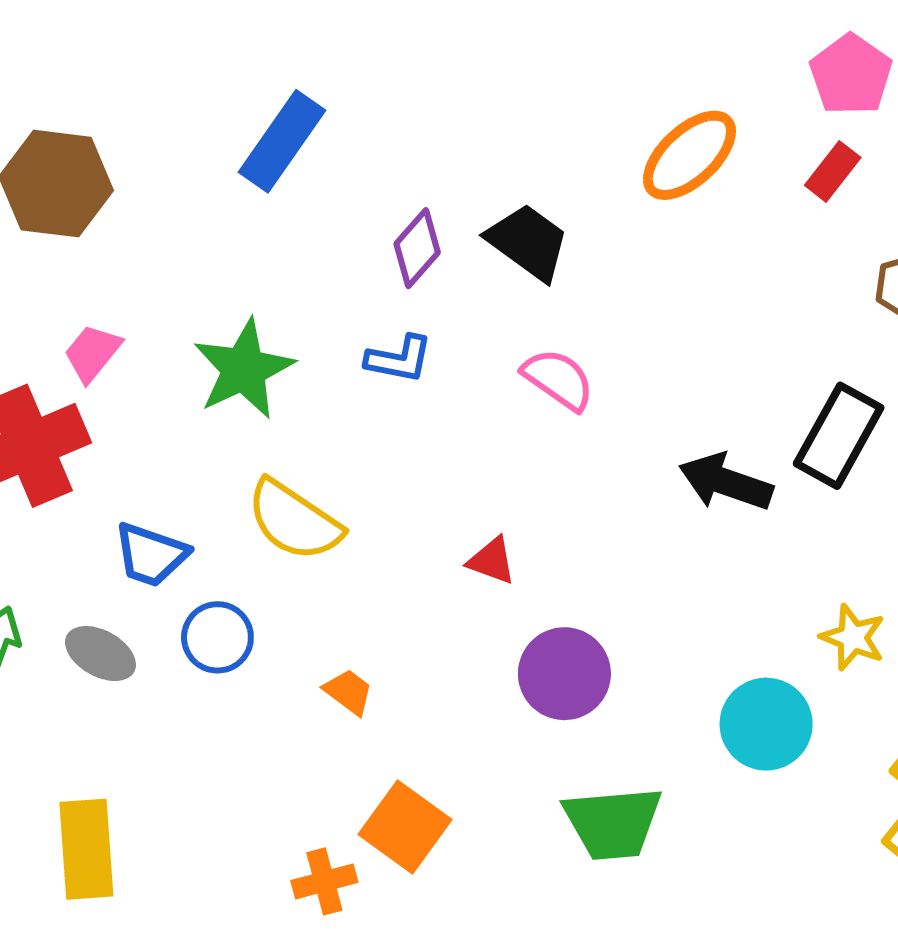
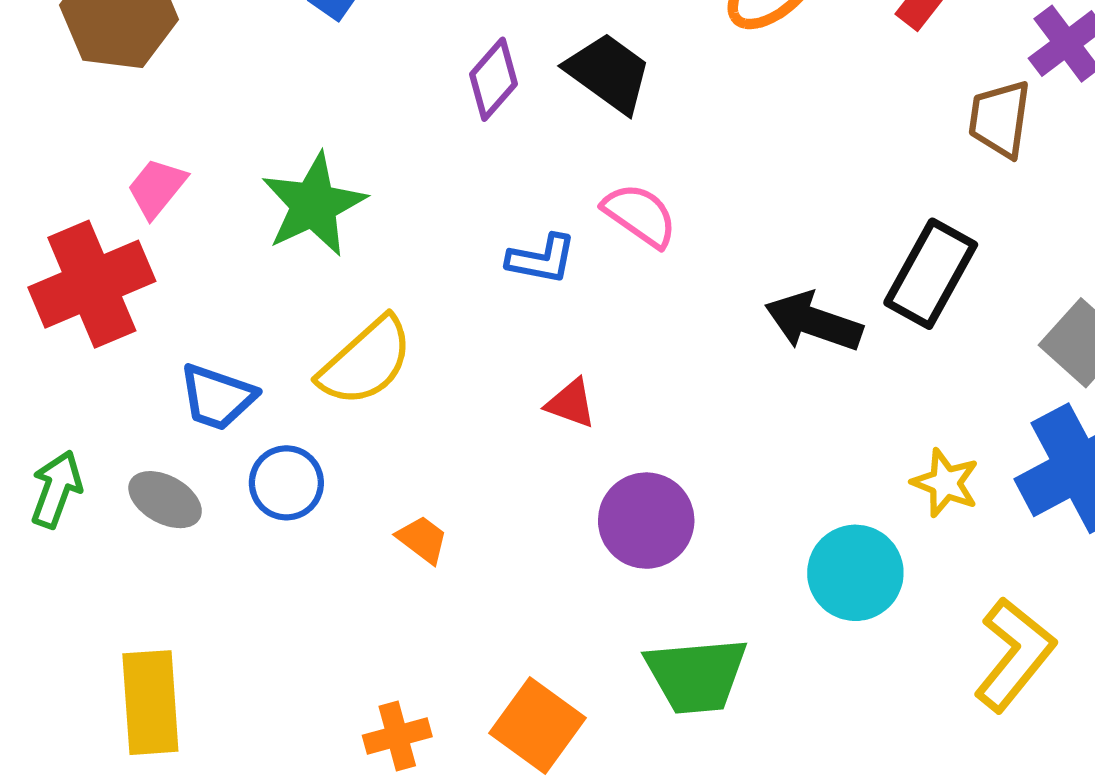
blue L-shape: (399, 359) -> (542, 259), moved
yellow semicircle: (294, 520) -> (366, 362), turned -76
orange square: (405, 827) -> (537, 726), moved

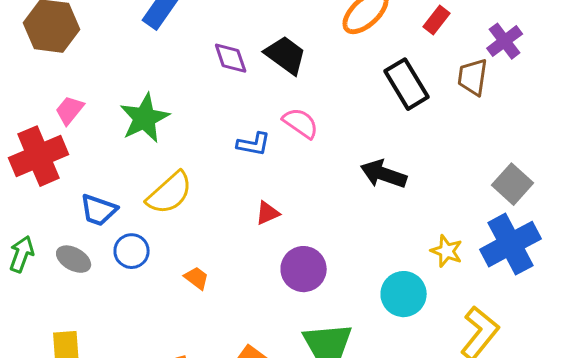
purple diamond: (493, 79) -> (231, 58), turned -60
black rectangle: (931, 274) -> (407, 84), moved, turned -60
red triangle: (571, 403) -> (268, 213), turned -44

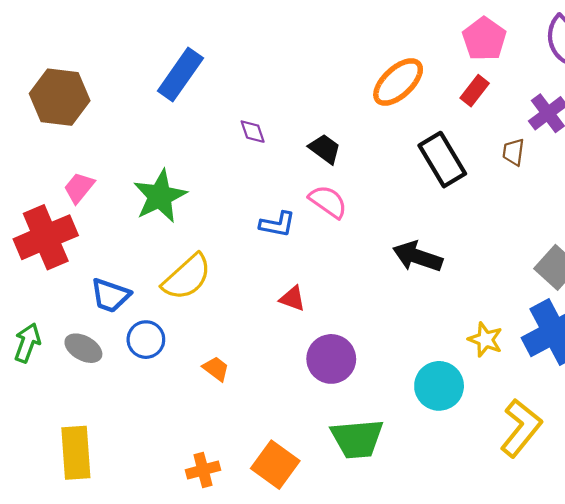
black trapezoid: (286, 55) -> (325, 149), moved, size x0.7
purple diamond: (231, 58) -> (253, 132), size x0.7
brown trapezoid: (473, 77) -> (513, 152), size x0.7
red triangle: (268, 213) -> (292, 299), turned 44

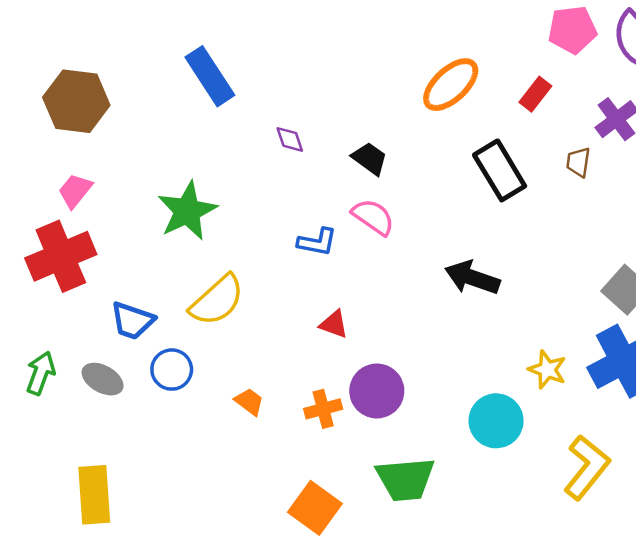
pink pentagon: (484, 39) -> (572, 30), moved, turned 30
blue rectangle: (180, 74) -> (210, 76), turned -68
pink trapezoid: (79, 188) -> (75, 191), moved
orange cross: (203, 470) -> (323, 409), moved

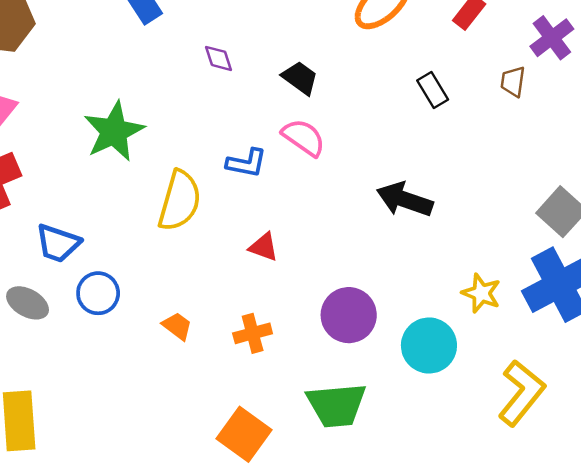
black rectangle: (500, 170) -> (433, 90), size x0.6
yellow semicircle: (217, 300) -> (180, 201), moved, turned -32
purple circle: (377, 391) -> (349, 315), moved

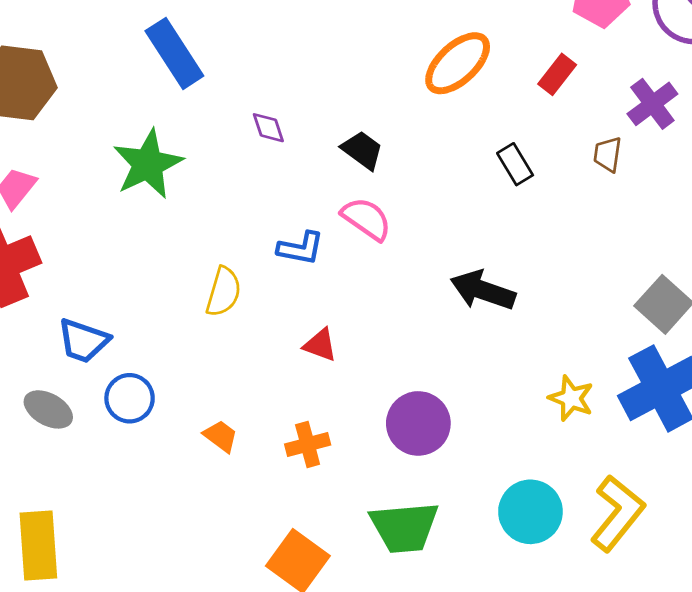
green star: (114, 131) -> (148, 164), moved
yellow semicircle: (180, 201) -> (223, 292), size x0.7
cyan circle: (429, 346) -> (530, 512), moved

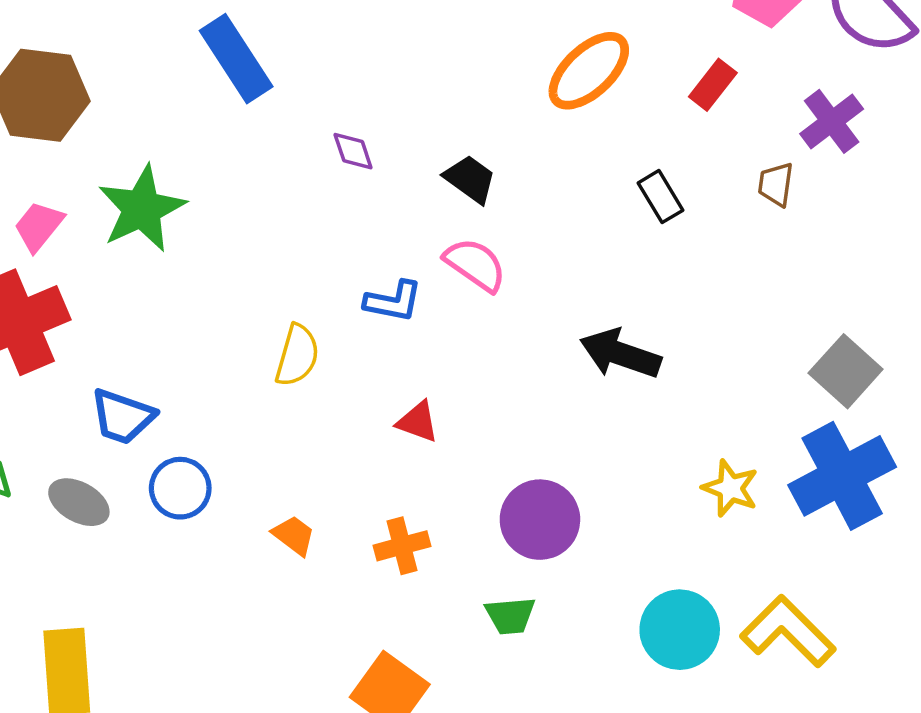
green star: (148, 164) -> (142, 209), moved
yellow L-shape: (617, 513) -> (788, 631), turned -84
green trapezoid: (404, 527) -> (510, 616), moved, size x0.6

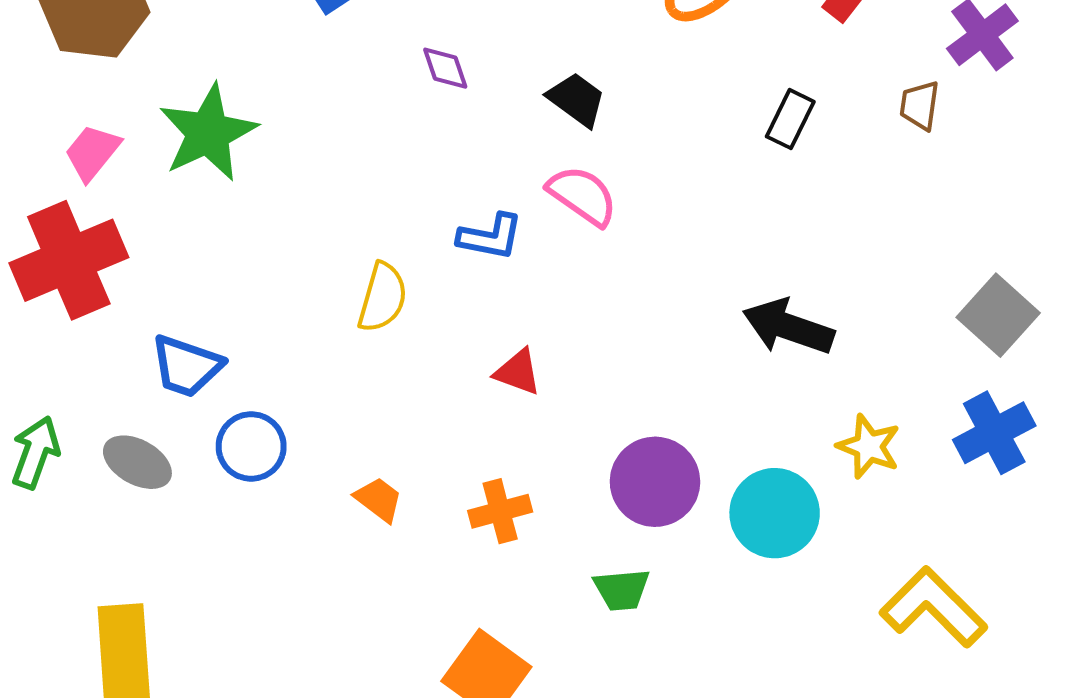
black rectangle: (660, 197) -> (790, 119), turned 57
black arrow: (620, 354) -> (788, 327), moved
blue cross: (842, 476) -> (994, 433), size x0.7
cyan circle: (680, 630) -> (775, 513), moved

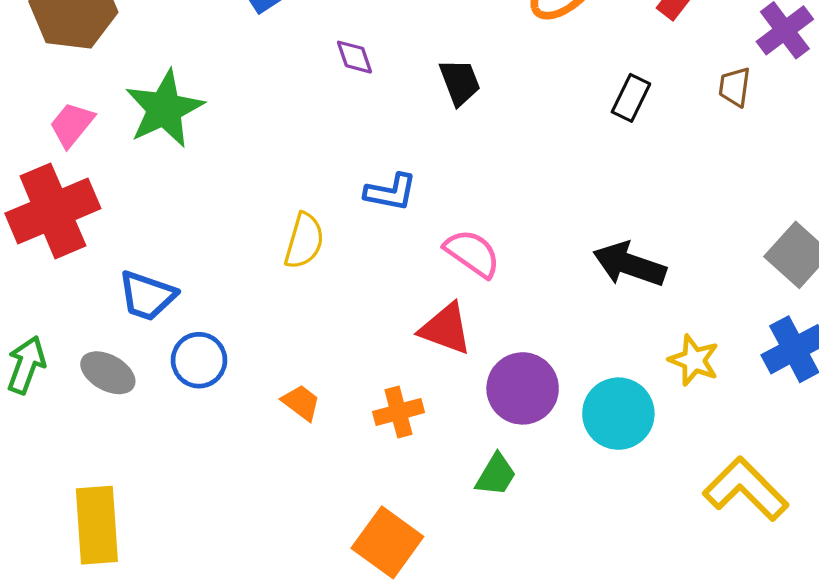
black trapezoid: (577, 99) -> (460, 82), turned 33
pink semicircle: (582, 196) -> (472, 253), moved
red triangle: (518, 372) -> (446, 329), moved, size x1.4
green trapezoid: (622, 590) -> (496, 475), turned -54

